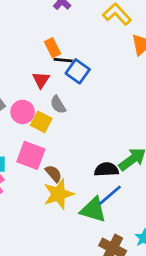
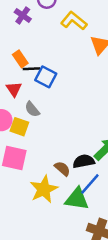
brown semicircle: (54, 174) -> (62, 169), moved

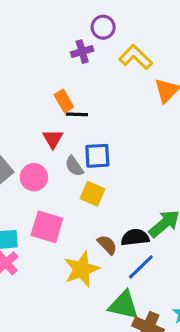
purple cross: (23, 15) -> (82, 52), moved, turned 35
blue square: (46, 77) -> (97, 156), moved, turned -35
yellow square: (19, 127) -> (93, 194), moved
green triangle: (77, 199) -> (124, 305), moved

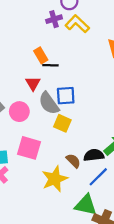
yellow L-shape: (136, 57) -> (77, 24), moved
gray semicircle: (74, 166) -> (49, 103), size x1.5

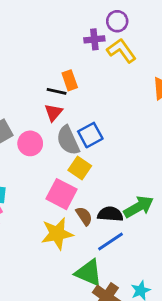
black line: (50, 65) -> (57, 91), moved
blue square: (66, 96) -> (90, 135), turned -36
pink square: (29, 148) -> (61, 194), moved

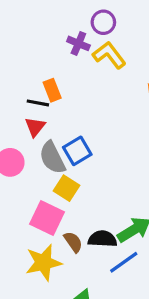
purple cross: (94, 39) -> (78, 43), turned 30
blue line: (111, 242) -> (124, 262), moved

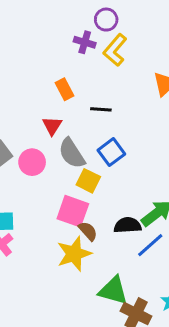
yellow L-shape: (109, 55) -> (115, 50), turned -96
black line: (38, 103) -> (101, 109), moved
blue square: (77, 151) -> (111, 152), moved
brown semicircle: (73, 242) -> (88, 231), moved

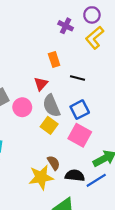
purple cross: (85, 42) -> (66, 26), moved
yellow square: (88, 181) -> (49, 125), moved
pink square: (73, 211) -> (80, 135), moved
black semicircle: (128, 225) -> (75, 175), moved

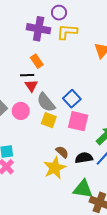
purple cross: (66, 26) -> (39, 29), size x1.6
yellow L-shape: (95, 38) -> (67, 32), turned 60
black line: (77, 78) -> (27, 75), moved

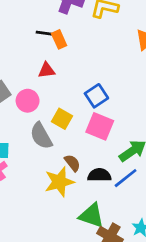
black line: (27, 75) -> (45, 33), moved
red triangle: (31, 86) -> (47, 70), turned 48
gray semicircle: (46, 102) -> (41, 136), moved

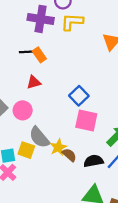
yellow square: (62, 119) -> (26, 150), moved
yellow star: (59, 182) -> (58, 147), moved, size x0.7

